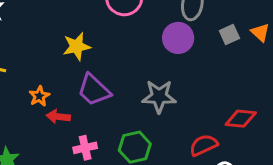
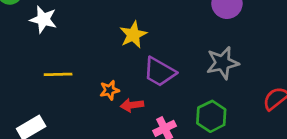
orange star: (39, 96) -> (109, 90), turned 30

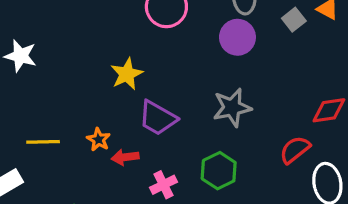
yellow line: (58, 74) -> (43, 142), moved
orange star: (109, 90) -> (99, 140), turned -30

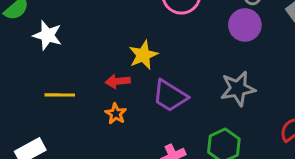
yellow line: (43, 142) -> (60, 95), moved
red arrow: (125, 157) -> (118, 81), moved

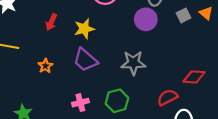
yellow star: (143, 55) -> (84, 29), moved
red arrow: (118, 81) -> (51, 22), moved, turned -70

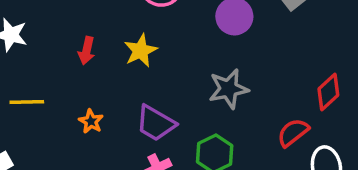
purple trapezoid: (85, 60) -> (156, 123), moved
red diamond: (194, 77) -> (328, 92), turned -35

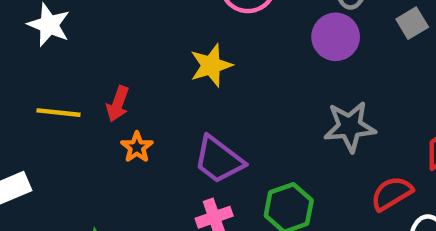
red arrow: (87, 51) -> (118, 104), moved
gray star: (229, 89) -> (350, 127), moved

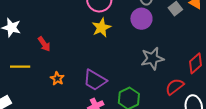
yellow star: (211, 65) -> (101, 28), moved
red arrow: (118, 104) -> (44, 44), moved, turned -49

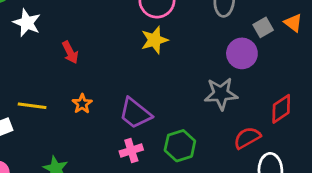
purple circle: (141, 19) -> (242, 53), moved
yellow line: (20, 67) -> (32, 106), moved

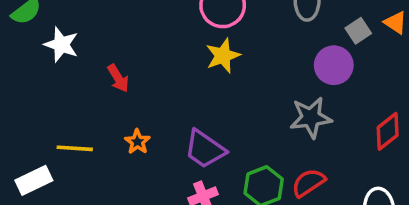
red semicircle: (247, 138) -> (308, 183), moved

